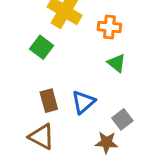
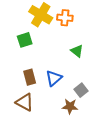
orange cross: (109, 27) -> (65, 18), moved
green square: (42, 47) -> (25, 40), turned 35

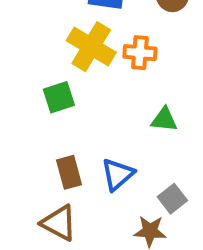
green triangle: (77, 51) -> (164, 120), turned -32

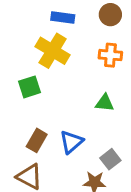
orange cross: (140, 53) -> (110, 55), moved
brown rectangle: (69, 172) -> (37, 140), turned 45

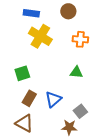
brown circle: (110, 15) -> (68, 11), moved
blue rectangle: (63, 17) -> (31, 13), moved
green square: (29, 87) -> (22, 73), moved

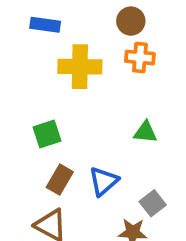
blue rectangle: (31, 13) -> (45, 25), moved
yellow cross: (40, 36) -> (80, 67), turned -30
orange cross: (80, 39) -> (140, 57), moved

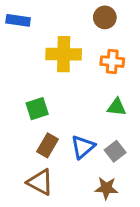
blue rectangle: (45, 25) -> (18, 20), moved
orange cross: (140, 57) -> (112, 62), moved
gray square: (153, 203) -> (115, 151), moved

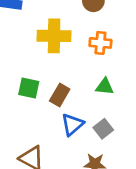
green square: (37, 109) -> (29, 88), turned 30
brown rectangle: (47, 145) -> (60, 95), moved

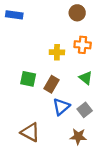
yellow cross: (54, 36) -> (57, 52), moved, size x0.6
green triangle: (105, 87) -> (86, 78), turned 32

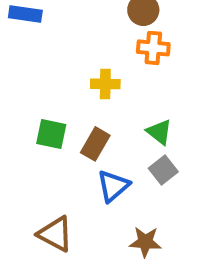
orange cross: (83, 45) -> (153, 48), moved
gray square: (85, 110) -> (163, 170), moved

